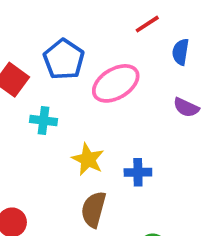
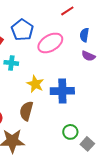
blue semicircle: (181, 52) -> (84, 35), moved
blue cross: (138, 172) -> (62, 91), size x1.6
brown semicircle: (93, 209) -> (26, 111), moved

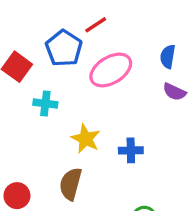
red line: (67, 11) -> (96, 25), moved
blue cross: (62, 91) -> (131, 150), size x0.6

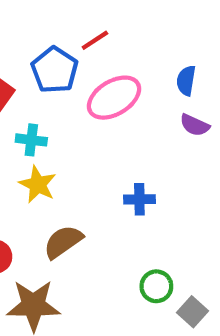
yellow star: (86, 139) -> (38, 184), moved
brown semicircle: (71, 184) -> (63, 242), turned 40

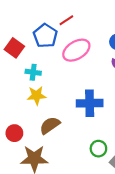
yellow star: (38, 184) -> (37, 95), turned -30
blue cross: (139, 199) -> (90, 103), size x1.6

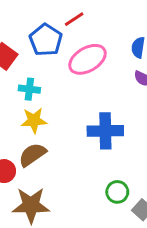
brown semicircle: (50, 125) -> (32, 155), moved

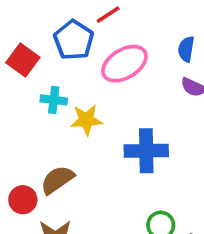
yellow star: (34, 120) -> (86, 120), moved

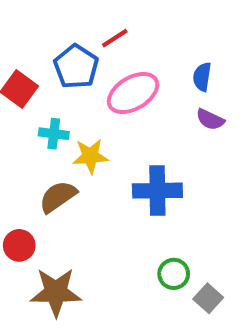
brown semicircle: (57, 180) -> (58, 197), moved

